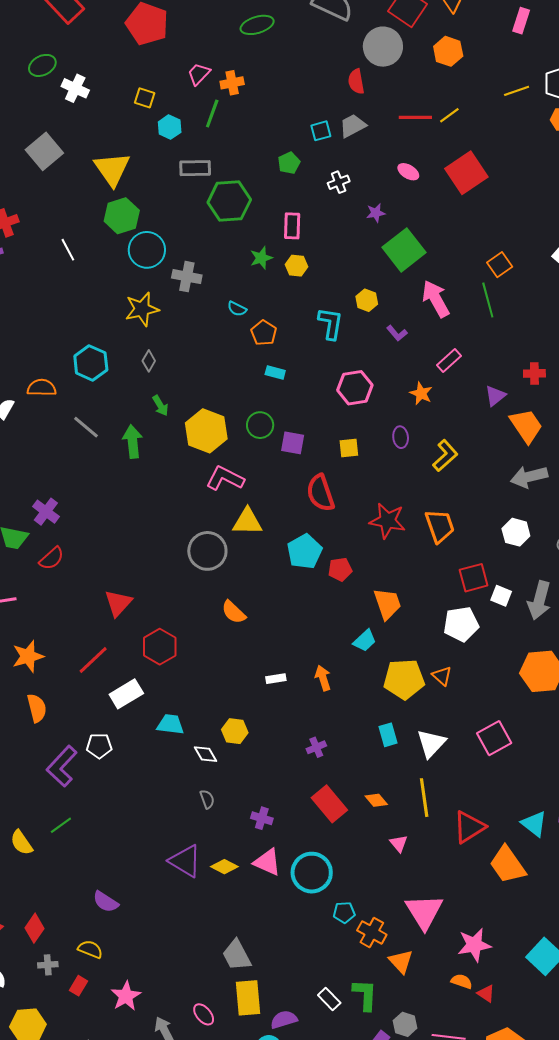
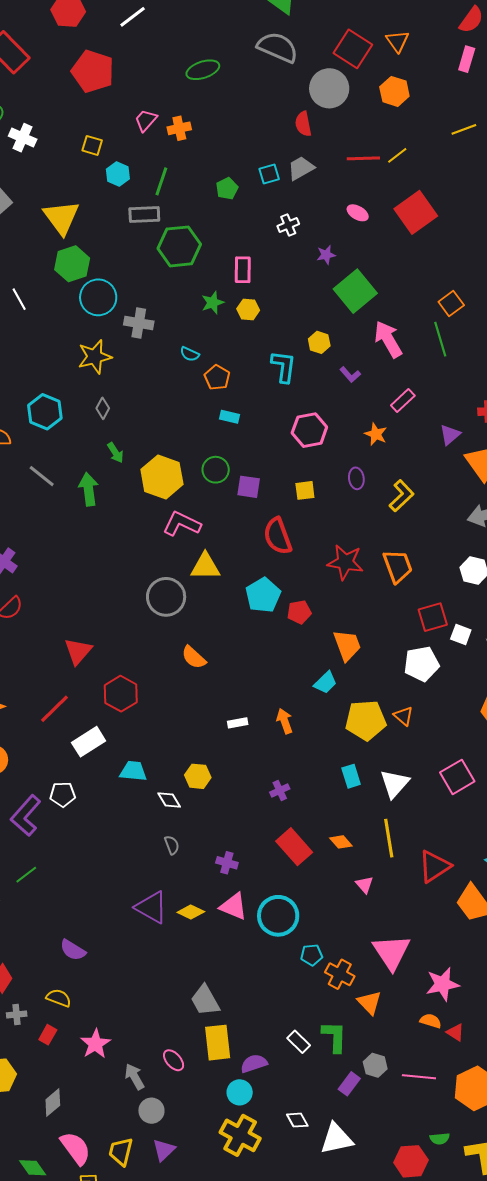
green line: (212, 114) -> (161, 181), moved
green pentagon: (289, 163) -> (227, 189), moved

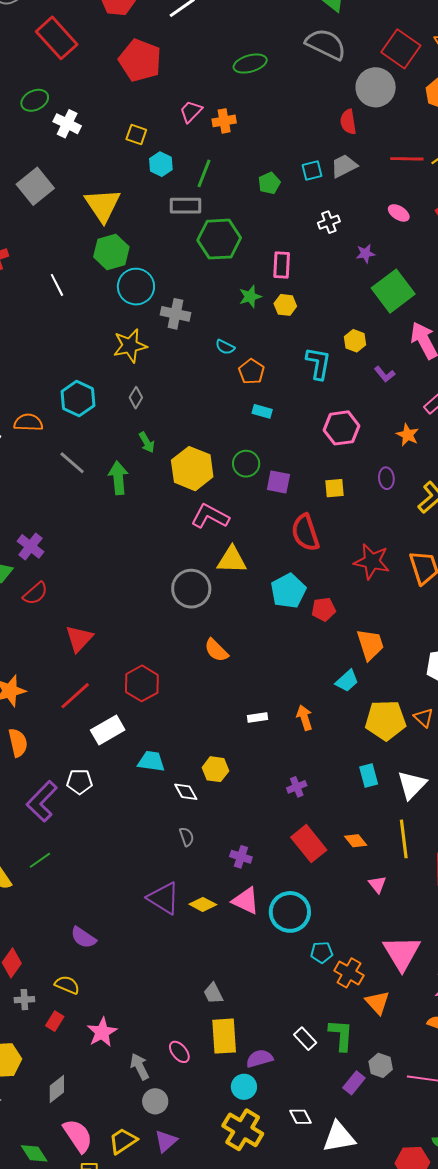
red triangle: (78, 651) -> (79, 639), moved
gray trapezoid: (205, 1000) -> (213, 993), size x0.7
yellow trapezoid: (121, 1152) -> (123, 1141), turned 40

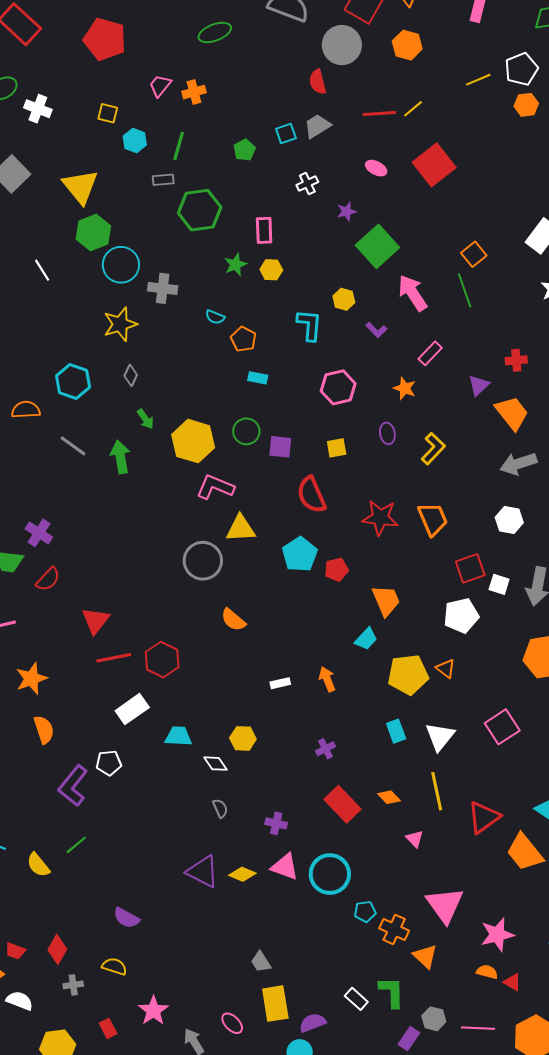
gray rectangle: (186, 206) -> (163, 180), size x0.7
red line: (75, 696) -> (114, 658), moved, turned 36
red rectangle: (55, 1021) -> (108, 1028), moved, turned -54

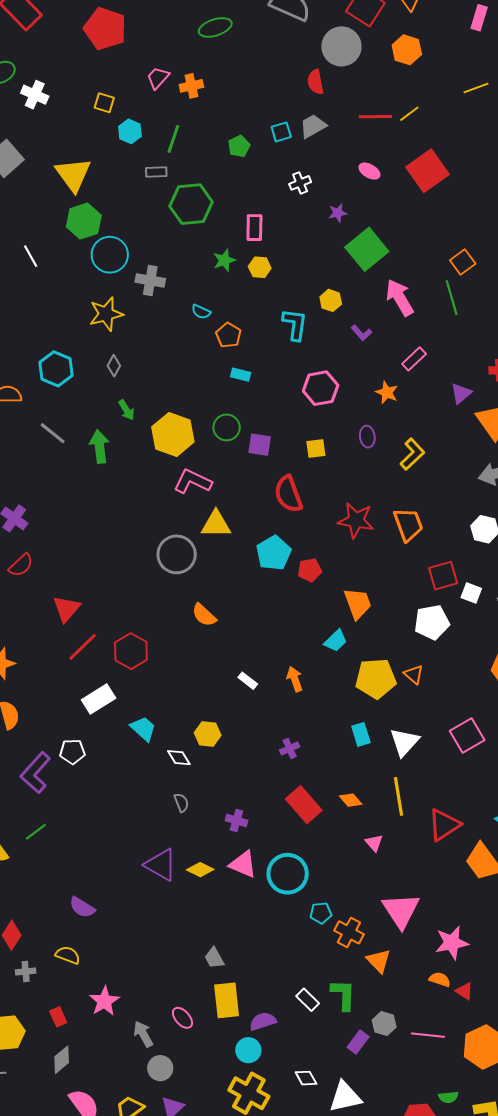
red line: (114, 658) -> (83, 647), turned -36
white rectangle: (280, 683) -> (248, 681), turned 48
cyan trapezoid: (178, 736) -> (143, 729), turned 36

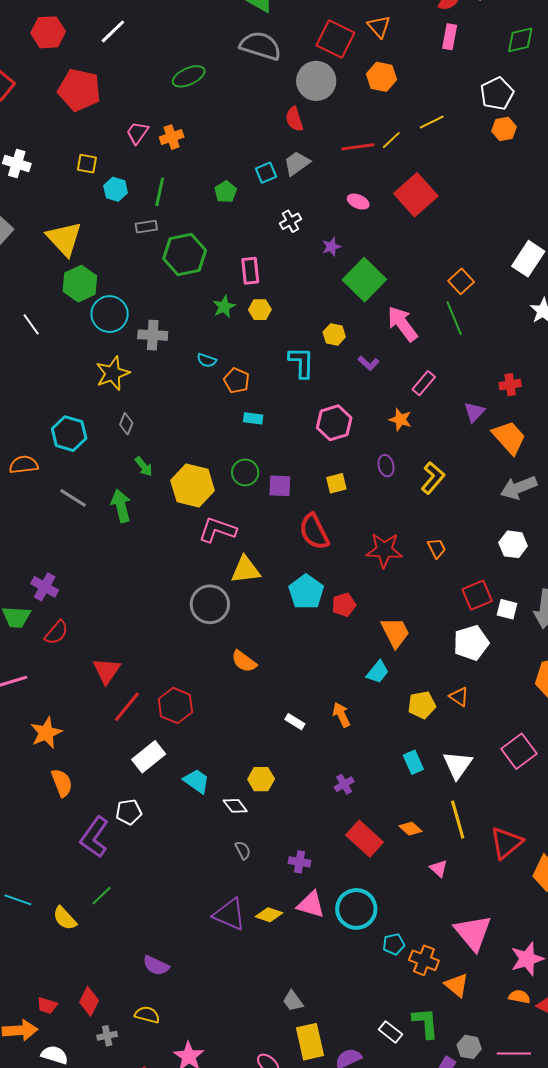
yellow line: (476, 88) -> (432, 122), moved
orange trapezoid: (408, 524) -> (437, 548), size x0.6
yellow pentagon: (376, 679) -> (422, 705), size x0.7

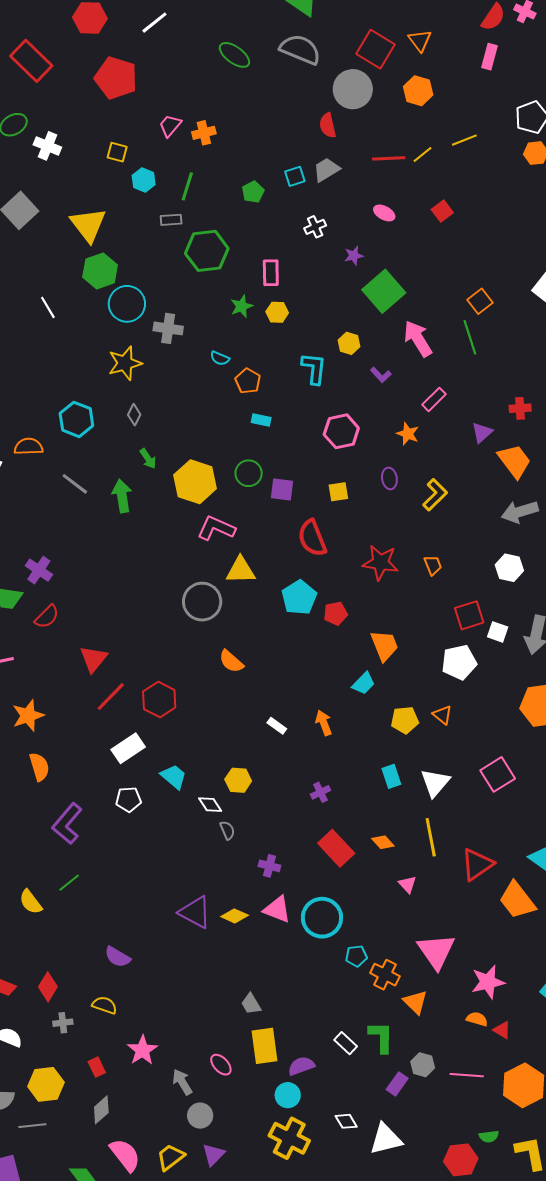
green ellipse: (189, 76) -> (234, 55), moved, turned 56
red square: (416, 195) -> (442, 211), size x0.5
white pentagon: (129, 812) -> (128, 799), moved
gray semicircle: (243, 850) -> (227, 830), moved

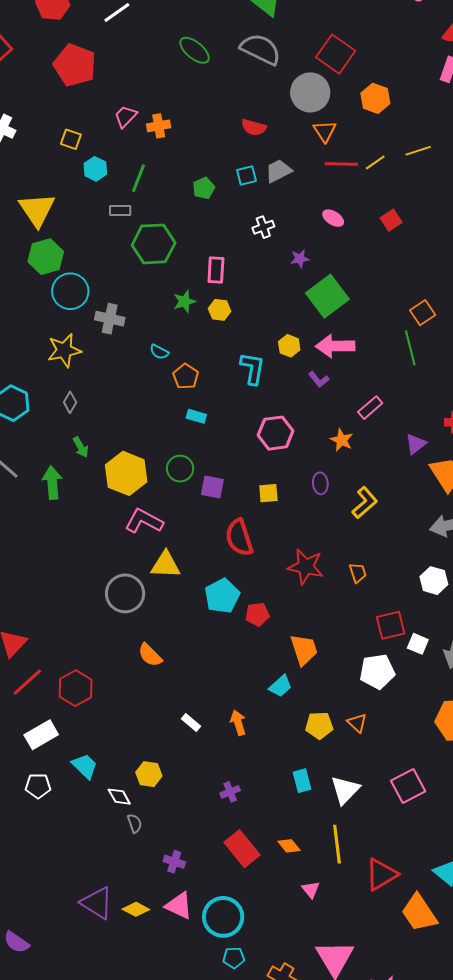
orange triangle: (420, 40) -> (325, 131), moved
red semicircle: (328, 125) -> (254, 127), moved, turned -65
pink arrow: (418, 339) -> (335, 346), moved, turned -63
cyan pentagon: (356, 956) -> (234, 958), moved

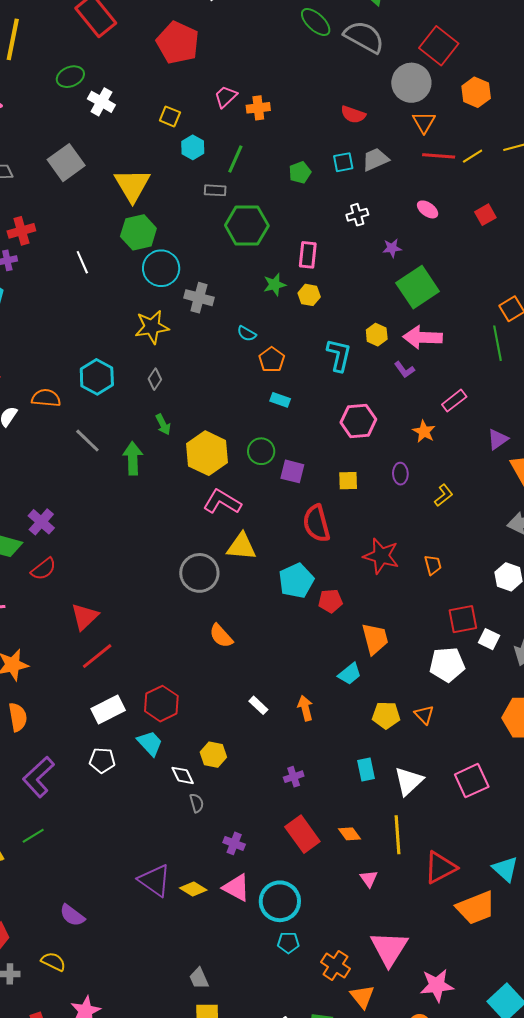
green ellipse: (195, 50) -> (316, 22), moved
yellow L-shape: (365, 503) -> (444, 495), size x0.7
red hexagon: (76, 688) -> (161, 704), moved
orange trapezoid: (419, 913) -> (476, 908), turned -81

